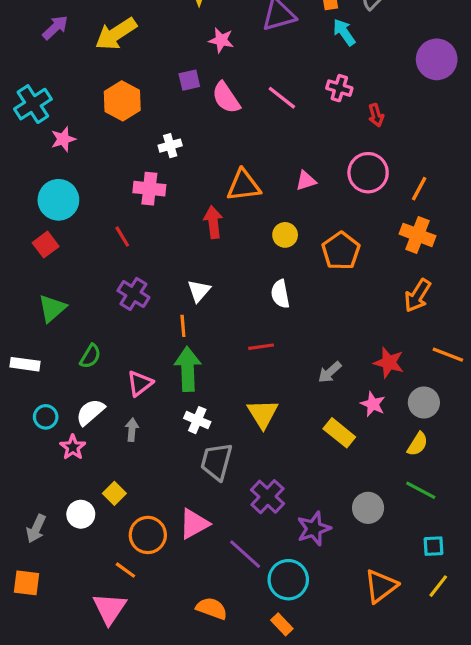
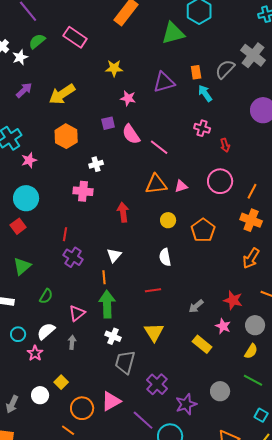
pink line: (282, 98) -> (159, 147), moved
orange triangle: (244, 185) -> (156, 184), moved
red line: (122, 237) -> (65, 234), moved, turned 40
cyan square: (433, 546) -> (261, 415), turned 32

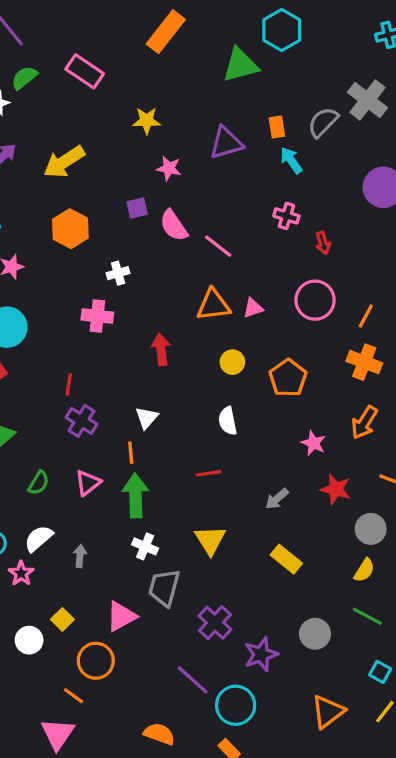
pink triangle: (77, 313) -> (88, 483), moved
pink star: (223, 326) -> (313, 443), moved
pink triangle: (111, 401) -> (121, 616), moved

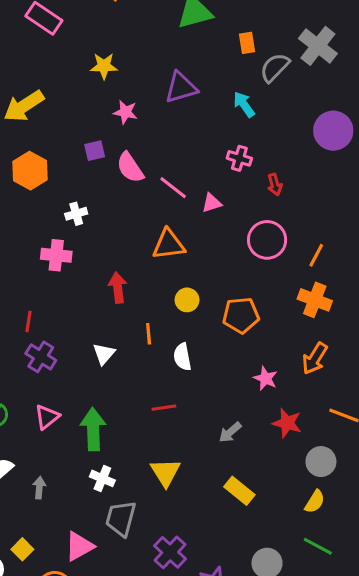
orange rectangle: (277, 127) -> (247, 43), moved
pink triangle: (253, 308) -> (212, 203), moved
orange pentagon: (288, 378) -> (241, 315), turned 30
orange line: (131, 453) -> (149, 334), moved

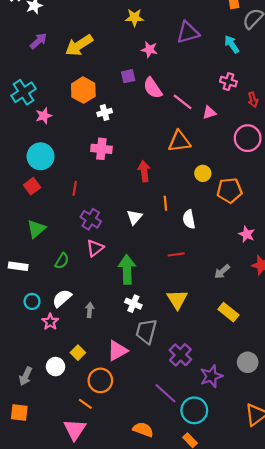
white cross: (76, 214) -> (105, 113), moved
yellow circle: (187, 300) -> (203, 173), moved
red line: (28, 321) -> (75, 188), moved
pink triangle: (47, 417) -> (95, 248), moved

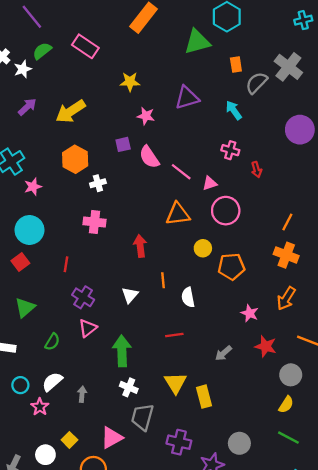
pink circle: (248, 138) -> (226, 211), moved
yellow rectangle: (228, 312) -> (204, 397), moved, turned 36
purple cross: (180, 355) -> (179, 442), turned -30
gray circle: (248, 362) -> (239, 443), moved

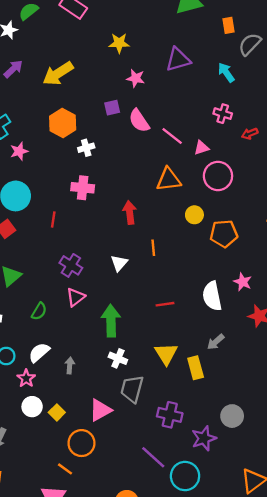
red arrow: (256, 170) -> (250, 134), turned 84
red line: (66, 264) -> (53, 220), moved
white semicircle: (188, 297) -> (212, 296), moved, size x1.4
gray arrow: (223, 353) -> (216, 342), moved
white circle: (45, 455) -> (32, 407), moved

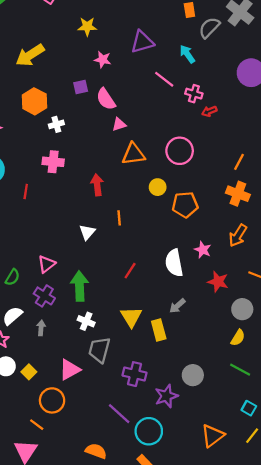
pink cross: (223, 114) -> (194, 94), moved
pink line: (172, 136) -> (164, 79), moved
pink triangle: (201, 148) -> (119, 124), moved
purple cross: (71, 265) -> (44, 296), moved
red line: (165, 304) -> (130, 271), turned -49

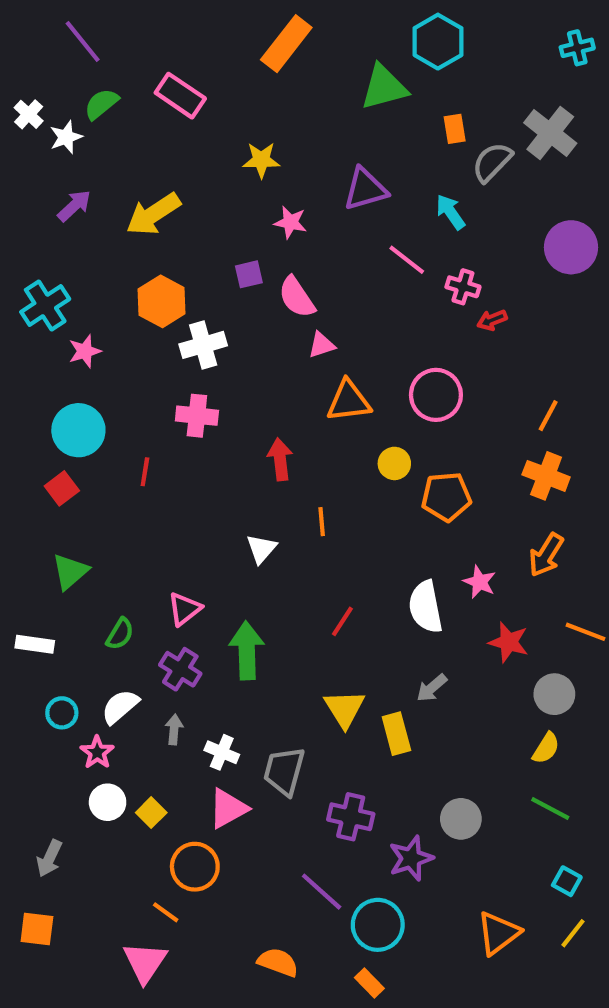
white cross: (56, 124) -> (203, 345), size x1.5
white cross: (86, 321) -> (222, 752), moved

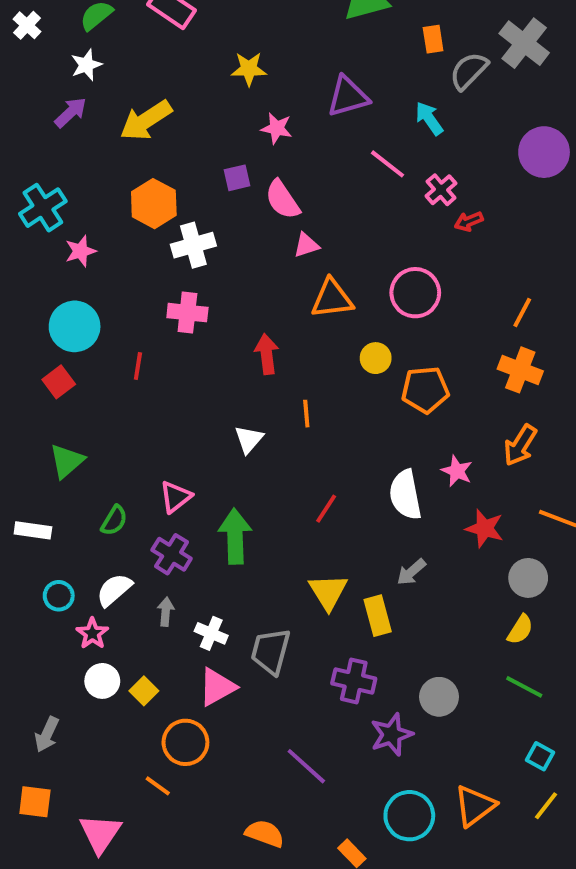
white star: (66, 137) -> (86, 65), moved
pink cross: (463, 287) -> (441, 190), turned 32
purple cross: (351, 817) -> (354, 681), moved
cyan circle: (378, 925) -> (409, 816), moved
pink triangle: (145, 962) -> (100, 833), moved

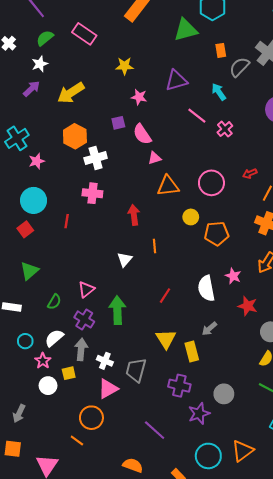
red arrow: (469, 221) -> (250, 174), moved
gray arrow: (166, 612) -> (81, 349), size x1.5
yellow square: (144, 691) -> (69, 373), moved, turned 32

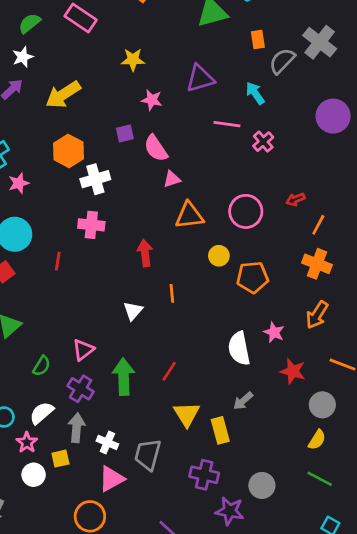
pink line: (197, 116) -> (227, 124), turned -30
red line: (165, 296) -> (169, 371), moved
purple star: (199, 414) -> (230, 511), turned 30

